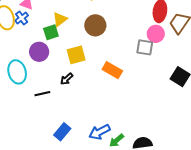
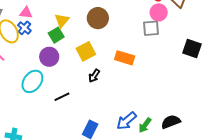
cyan ellipse: (17, 72) -> (32, 81), turned 65
black arrow: (67, 79) -> (94, 76), moved

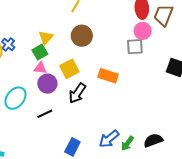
pink triangle: (26, 13) -> (40, 68), moved
purple circle: (49, 57) -> (47, 84), moved
black arrow: (94, 76) -> (77, 93), size x1.5

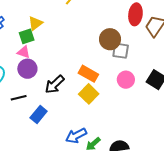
pink circle: (143, 31) -> (126, 80), moved
brown circle: (82, 36) -> (110, 39), moved
yellow square: (69, 69) -> (89, 94), moved, turned -30
blue rectangle: (72, 147) -> (39, 115), moved

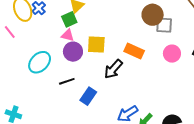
black arrow: (55, 84) -> (113, 69), moved
yellow square: (89, 94) -> (96, 44), moved, turned -36

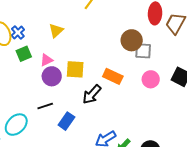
green square: (69, 19) -> (24, 54), moved
pink triangle: (68, 35) -> (47, 60), turned -40
cyan ellipse: (40, 62) -> (16, 125), moved

